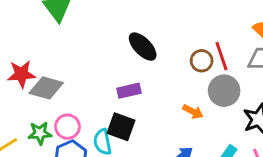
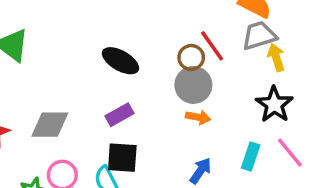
gray diamond: (46, 88) -> (50, 125), moved
gray circle: (224, 91) -> (193, 85), moved

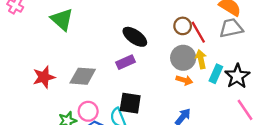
brown circle: (191, 57) -> (183, 26), moved
yellow arrow: (276, 57) -> (201, 59), moved
purple rectangle: (120, 115) -> (126, 62), moved
cyan rectangle: (251, 157) -> (216, 74), moved

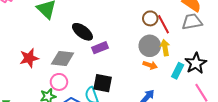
black ellipse: (135, 37) -> (82, 32), moved
cyan rectangle: (216, 74) -> (178, 71), moved
pink circle: (88, 111) -> (59, 82), moved

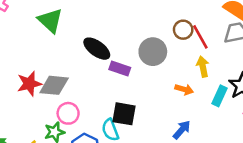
gray circle: (150, 46) -> (153, 52), moved
purple rectangle: (100, 48) -> (120, 68), turned 42
gray diamond: (63, 59) -> (54, 85), moved

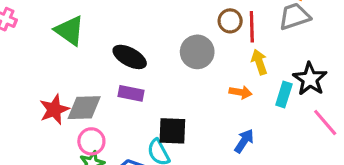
red line: (200, 37) -> (252, 27), turned 35
purple rectangle: (120, 68) -> (131, 93), moved
pink circle: (68, 113) -> (91, 141), moved

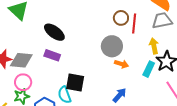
gray circle: (197, 52) -> (112, 46), moved
yellow arrow: (259, 62) -> (154, 46), moved

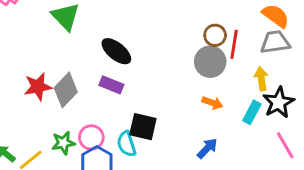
gray circle: (112, 46) -> (210, 62), moved
gray diamond: (21, 60) -> (66, 90), turned -55
pink circle: (23, 82) -> (91, 137), moved

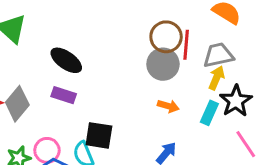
brown circle: (215, 35) -> (166, 37), size x1.4
gray trapezoid: (275, 42) -> (218, 55), moved
yellow arrow: (261, 79) -> (217, 78), turned 35

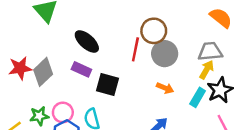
brown circle: (166, 37) -> (154, 31), moved
red line: (186, 45) -> (135, 49), moved
black square: (99, 135) -> (107, 84), moved

